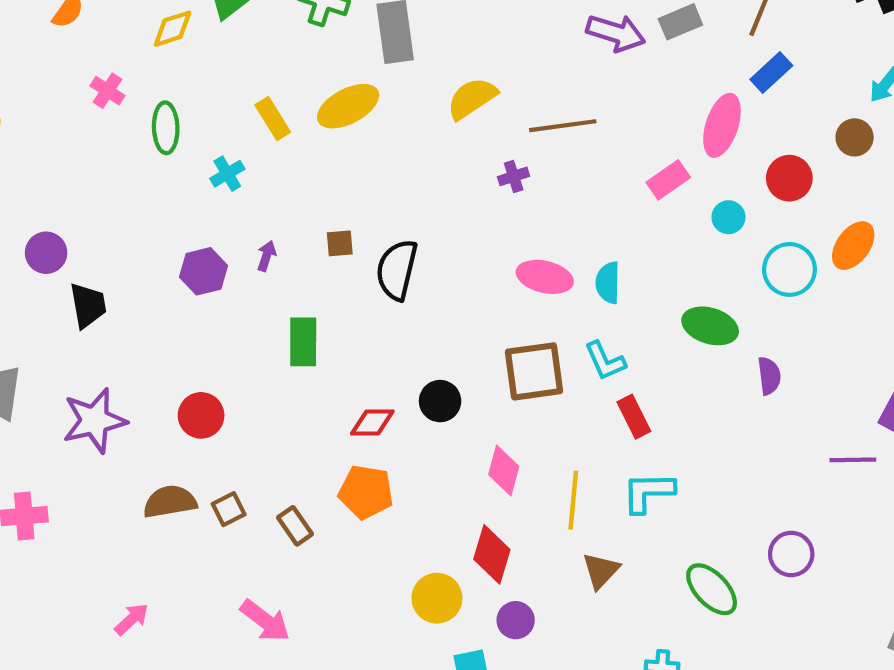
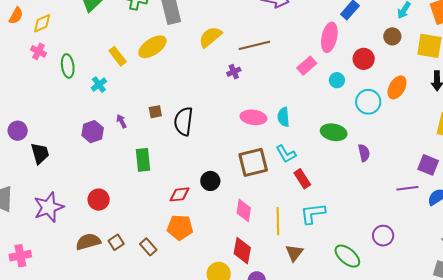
yellow diamond: (173, 29) -> (42, 23), moved
purple arrow: (267, 256) -> (121, 121), turned -40

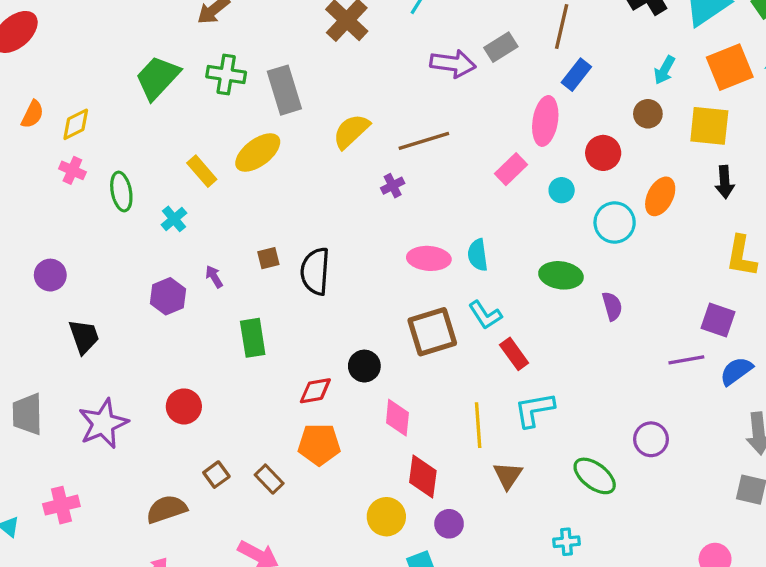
purple circle: (18, 131) -> (50, 275), moved
pink diamond: (244, 211) -> (397, 418), moved
brown semicircle: (88, 242) -> (166, 509), moved

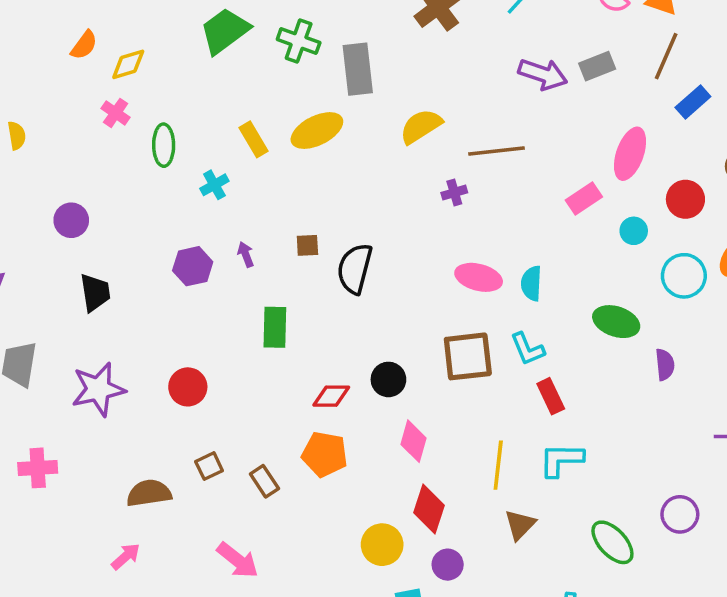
blue rectangle: (576, 75) -> (693, 102), moved

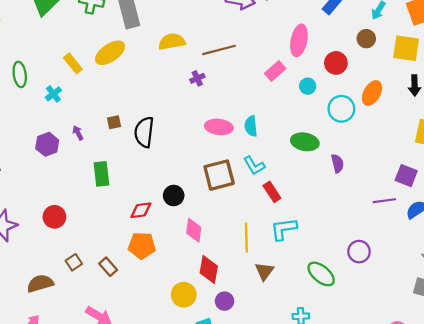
yellow semicircle: (421, 126) -> (172, 42), turned 30

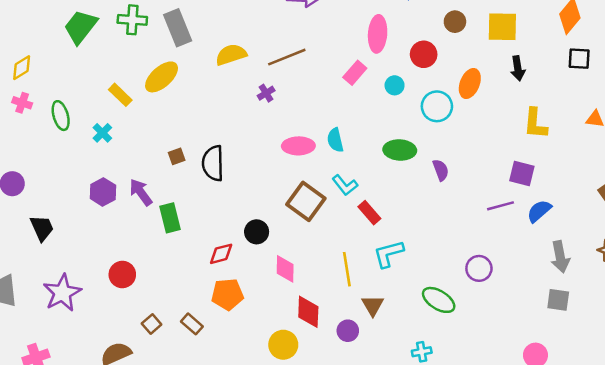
purple arrow: (78, 133) -> (141, 192), moved, size x1.6
brown square: (219, 175) -> (306, 201), turned -32
purple circle: (225, 301) -> (348, 331), moved

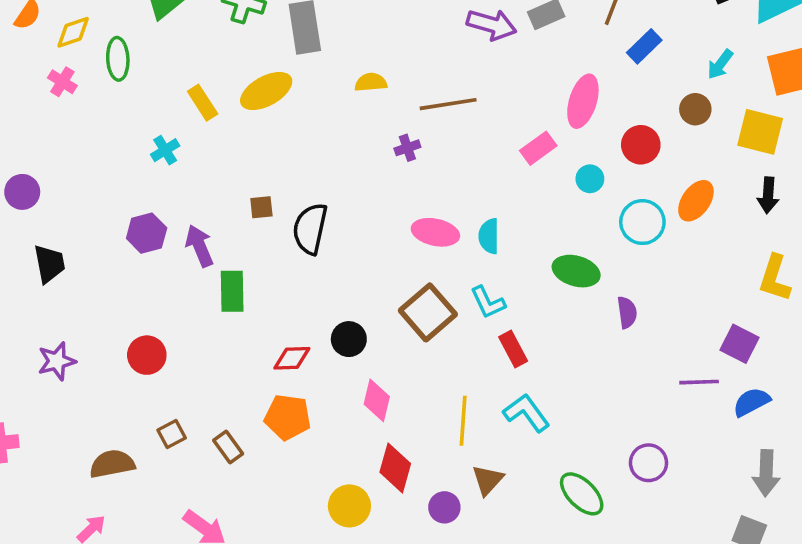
yellow semicircle: (231, 55) -> (371, 82), size x0.7
green ellipse: (61, 116) -> (118, 59), moved
cyan L-shape: (388, 254) -> (527, 413), turned 56
purple star: (62, 293) -> (57, 361), size x0.7

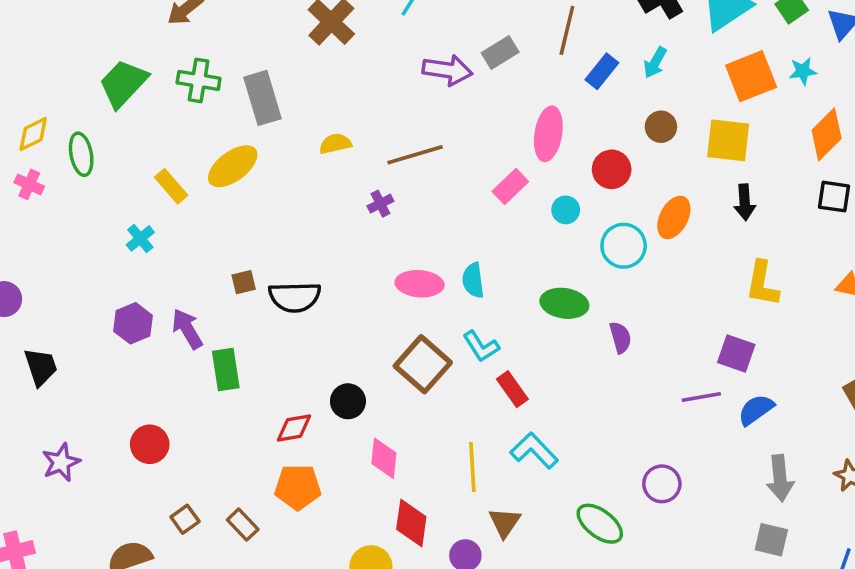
cyan arrow: (720, 64) -> (655, 62), moved
black semicircle: (310, 229) -> (295, 297), turned -96

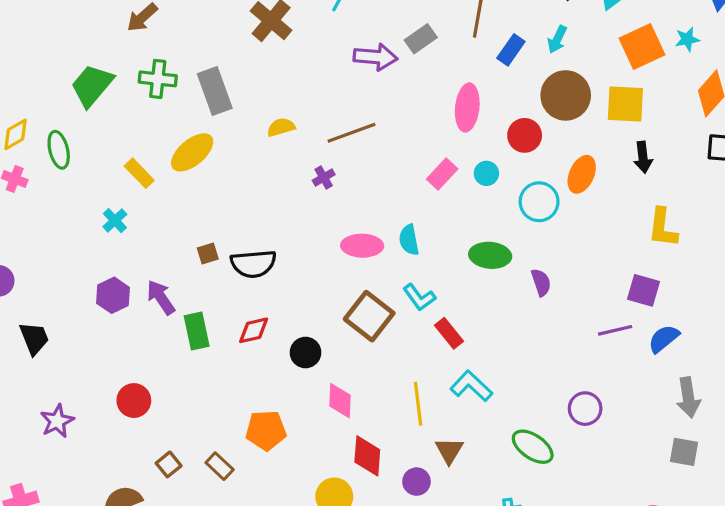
brown circle: (661, 127) -> (566, 95), size x1.8
pink rectangle: (510, 186) -> (442, 174), moved
red diamond: (294, 428) -> (254, 330), moved

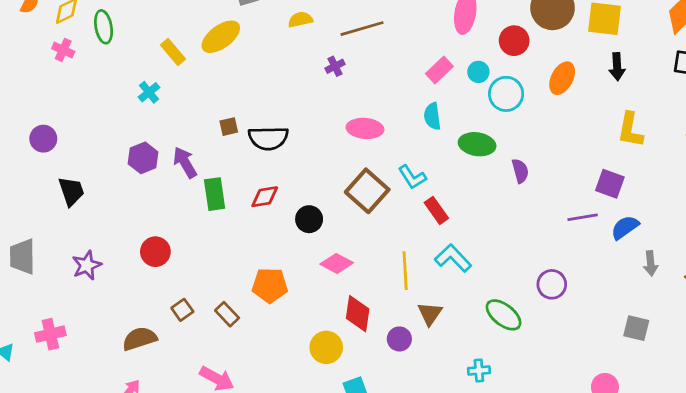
cyan circle: (539, 202) -> (506, 94), moved
cyan semicircle: (409, 240) -> (432, 116), moved
gray arrow: (688, 397) -> (651, 263), moved, size x0.7
pink diamond: (340, 401) -> (337, 263), turned -68

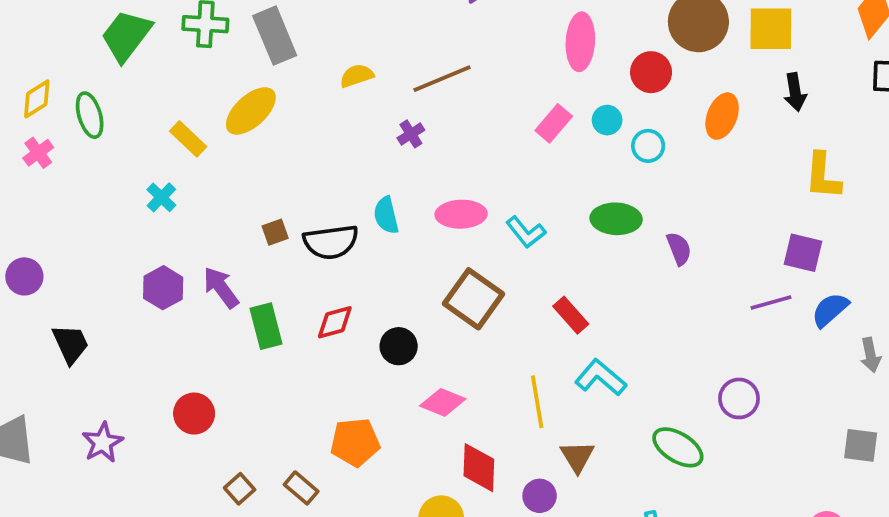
pink cross: (63, 50) -> (38, 153), turned 35
cyan circle: (506, 94) -> (648, 146), size x0.7
cyan semicircle: (432, 116) -> (386, 215), moved
cyan L-shape: (412, 177) -> (526, 232), moved

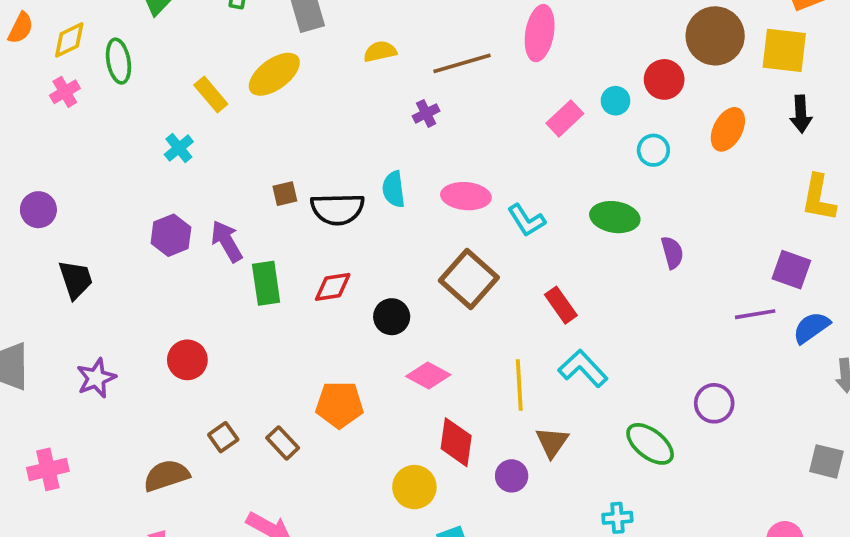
pink ellipse: (580, 42) -> (540, 33), moved
cyan circle: (607, 120) -> (615, 101), moved

